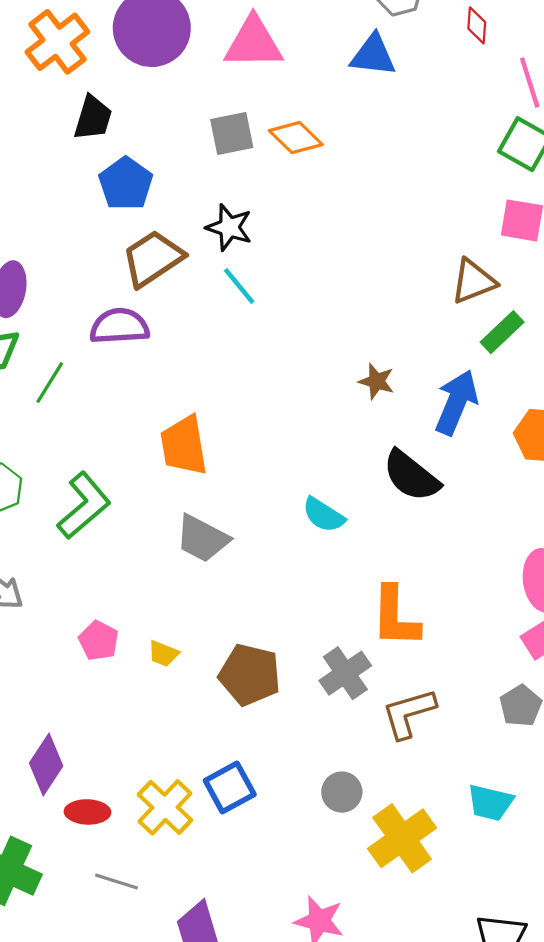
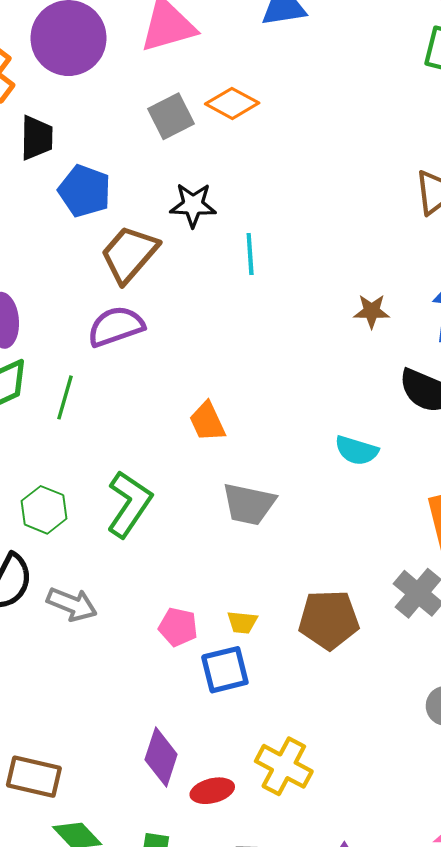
cyan line: (239, 286) -> (250, 254), moved, turned 51
orange trapezoid: (184, 446) -> (207, 422), size x0.7
blue square: (230, 788) -> (225, 670), moved, turned 30

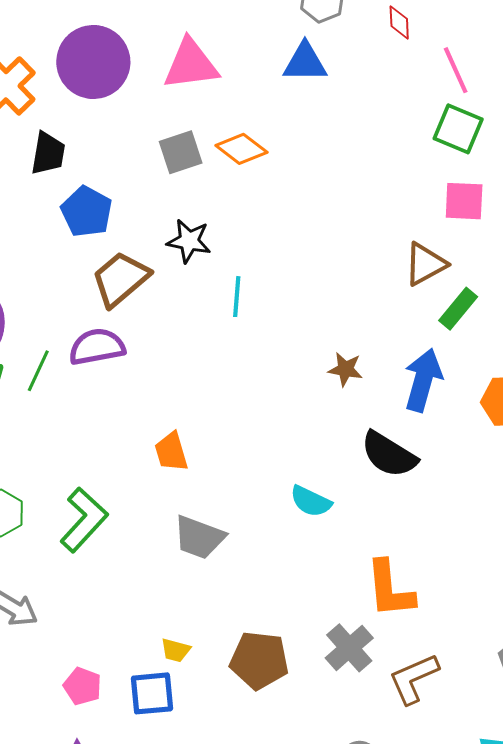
green line: (65, 397) -> (38, 371), moved
pink pentagon: (178, 627) -> (82, 686), moved

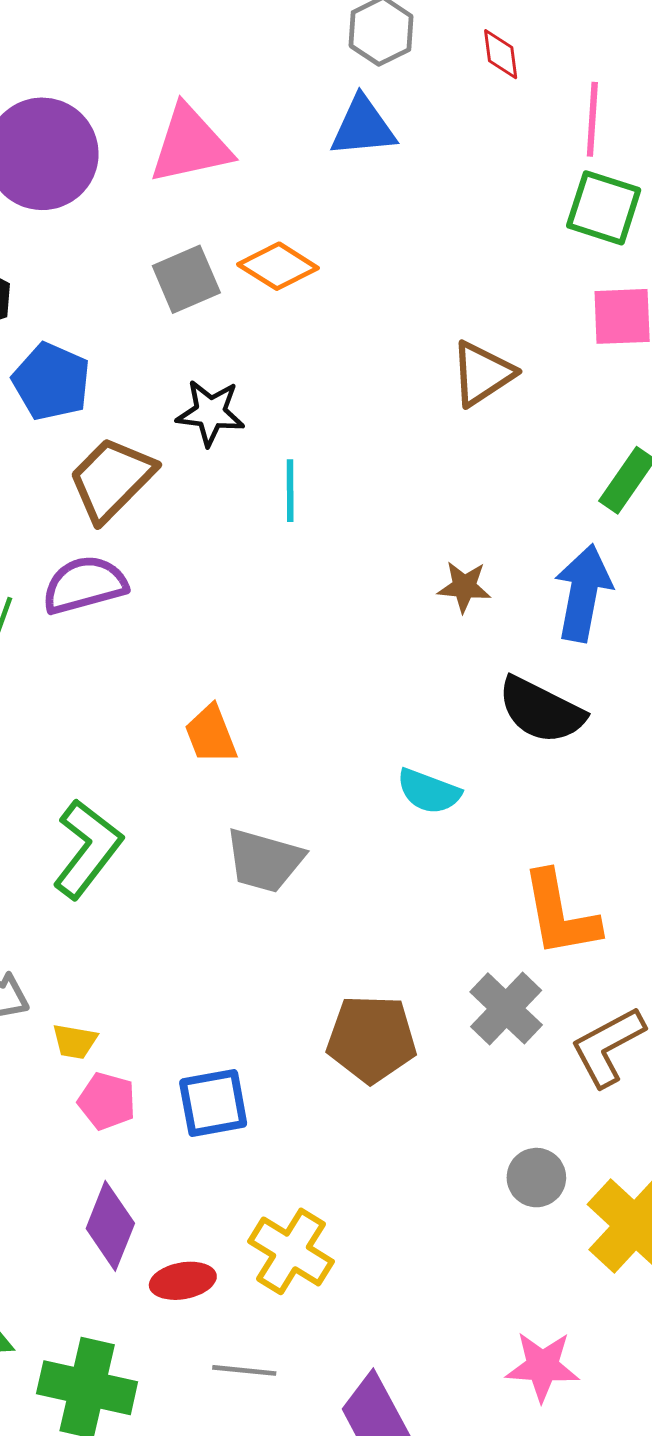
pink line: (456, 70) -> (592, 119), turned 33
brown triangle: (425, 264) -> (482, 374), moved
yellow trapezoid: (176, 650) -> (75, 1041), moved

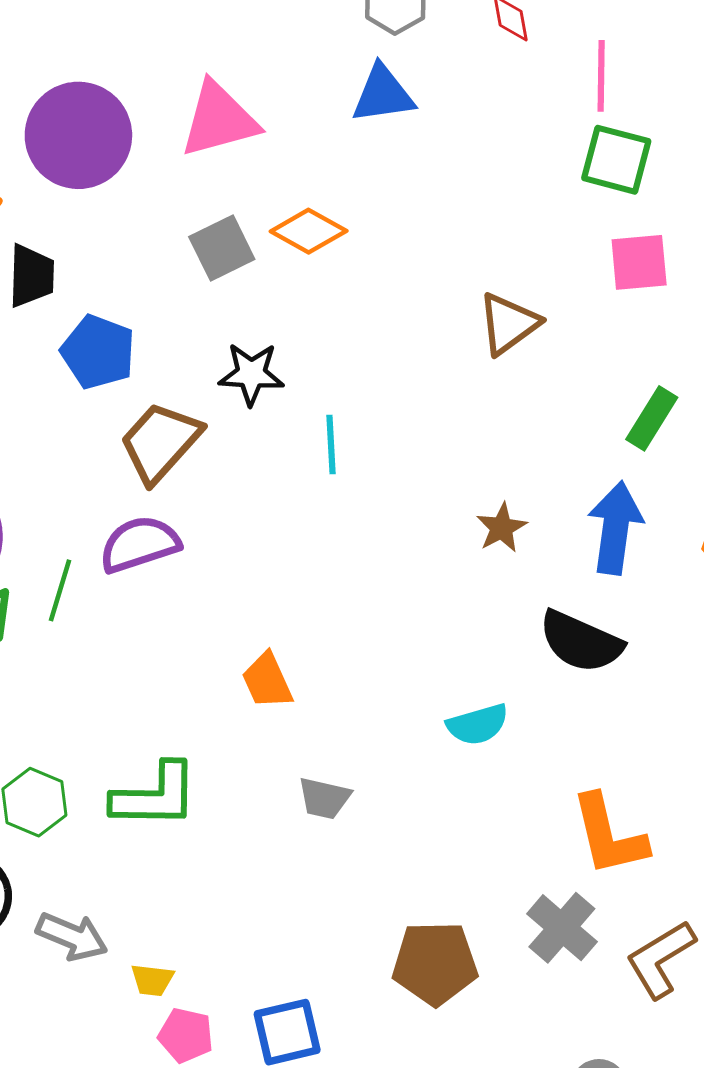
brown star: (464, 587) -> (502, 528), turned -30
cyan semicircle: (429, 791) -> (478, 724), turned -34
green L-shape: (87, 849) -> (155, 796), turned 56
gray trapezoid: (264, 860) -> (324, 798), size x0.7

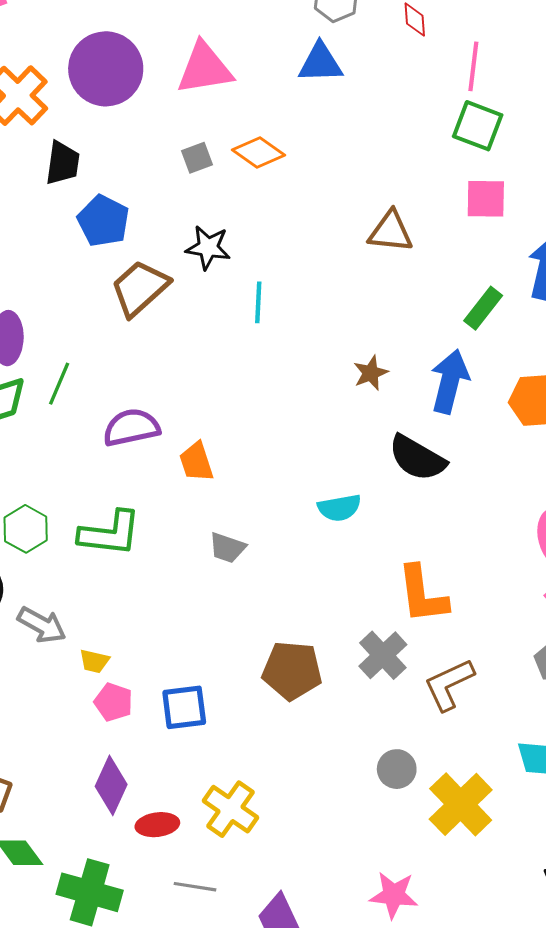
gray square: (222, 248) -> (197, 158), size x0.7
brown triangle: (508, 324) -> (391, 232), turned 36
purple semicircle: (140, 544) -> (131, 427), moved

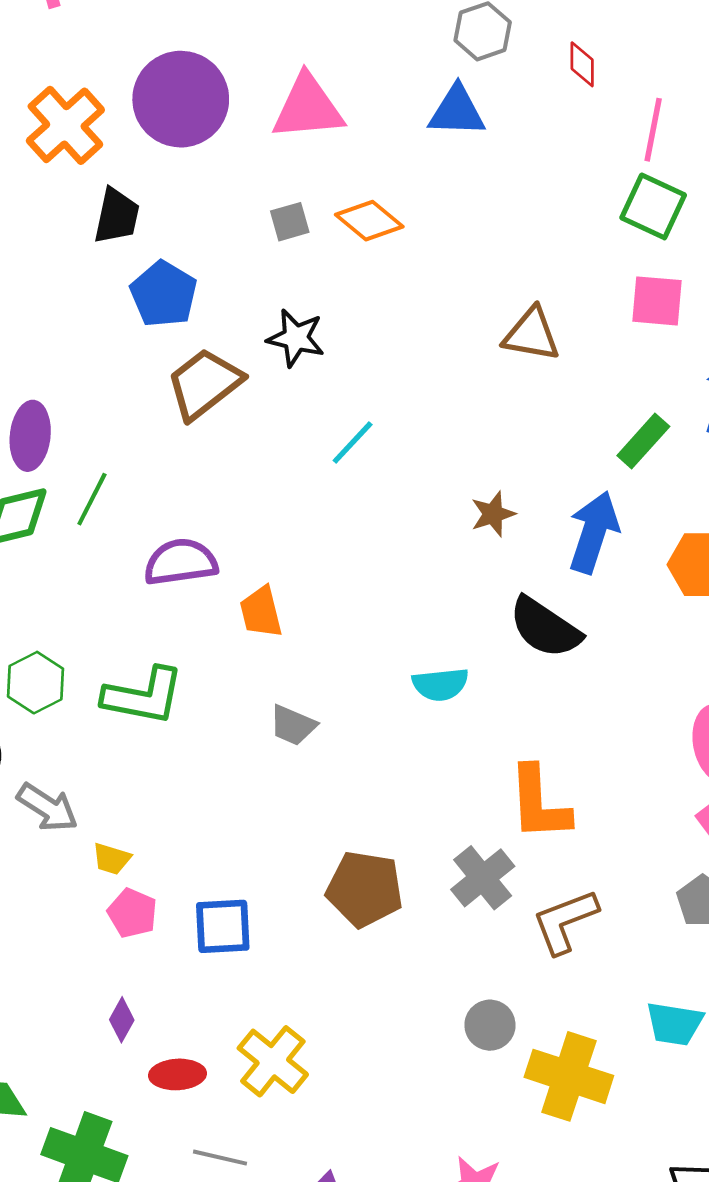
cyan line: (258, 302) -> (353, 443), moved, turned 36
purple diamond: (111, 785) -> (122, 1020), size x0.6
yellow cross: (461, 804) -> (569, 1076), turned -32

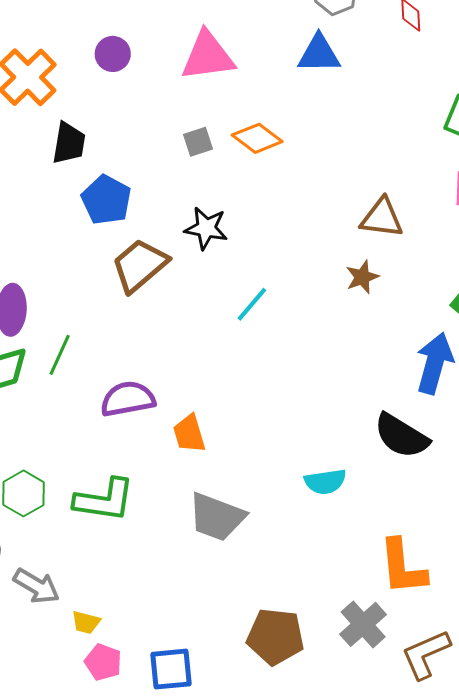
purple circle: (181, 99) -> (113, 54), size x0.5
brown star: (493, 514) -> (362, 277), moved
gray trapezoid: (293, 725) -> (217, 517), size x1.6

